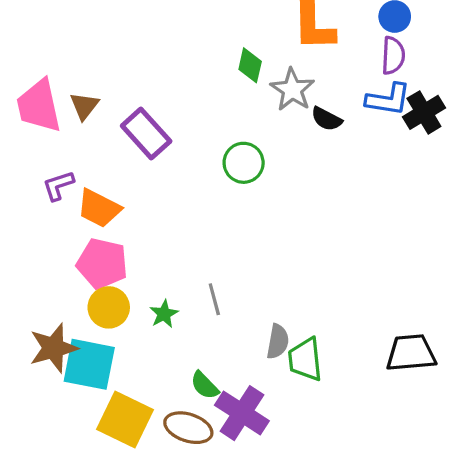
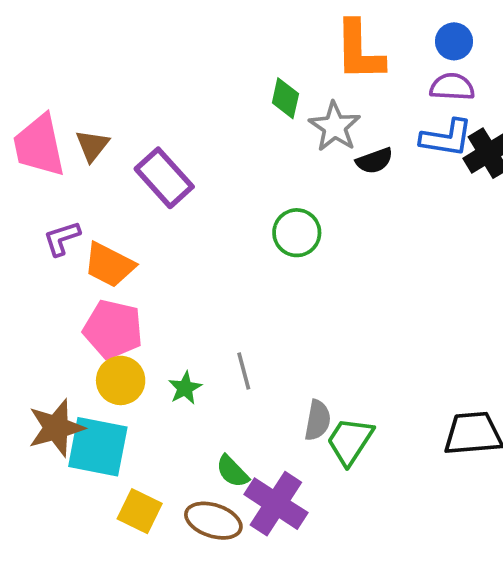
purple semicircle: (393, 56) -> (452, 87), turned -90
black semicircle: (326, 119) -> (374, 161), turned -48
green circle: (244, 163) -> (297, 233), moved
green trapezoid: (305, 359) -> (350, 441), turned 39
yellow square: (125, 420) -> (140, 511), size x0.7

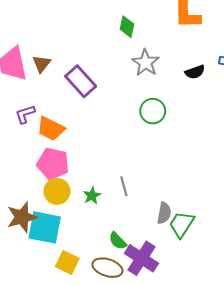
green diamond: (285, 98) -> (127, 27), moved
gray star: (335, 127) -> (146, 63), moved

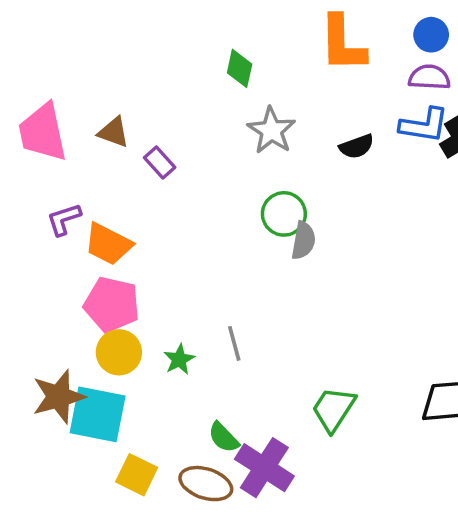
brown triangle: (42, 64) -> (114, 132), moved, turned -48
purple rectangle: (81, 81) -> (160, 162), size x0.6
gray semicircle: (164, 213) -> (303, 241), moved

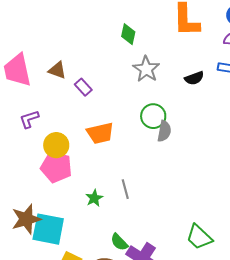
orange trapezoid: (108, 244) -> (100, 133), moved, turned -40
yellow circle: (119, 352) -> (56, 145), moved
green trapezoid: (334, 409) -> (199, 237), moved, turned -80

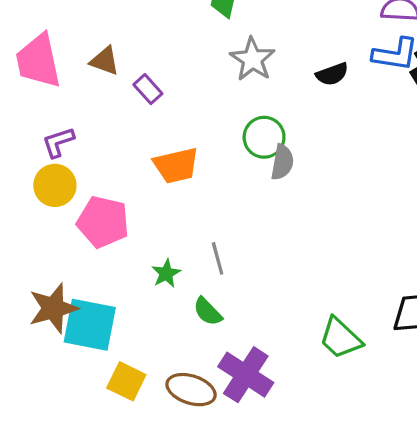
yellow circle: (56, 145) -> (55, 185), moved
green semicircle: (119, 242) -> (208, 312), moved

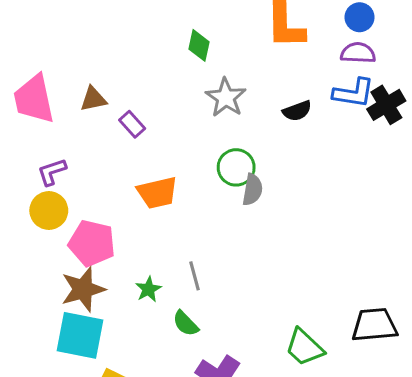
brown triangle: (105, 61) -> (93, 99), turned -32
brown star: (53, 308) -> (83, 289), moved

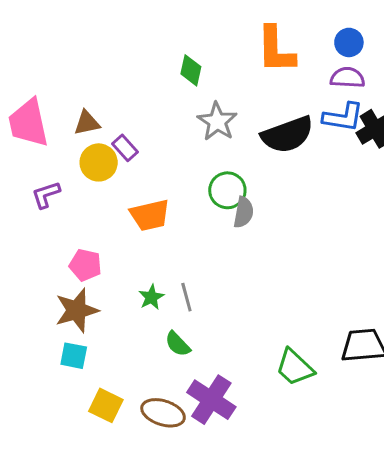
black semicircle: (297, 111) -> (287, 135), size x1.8
yellow circle: (49, 211) -> (99, 162), moved
pink pentagon: (92, 243) -> (85, 265), size x0.7
green star: (148, 289) -> (151, 297), moved
cyan square: (80, 335) -> (74, 356), size x0.6

